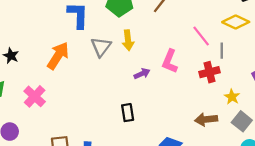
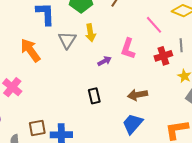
gray line: (222, 51) -> (181, 45), moved
orange arrow: (58, 56) -> (30, 50), turned -65
brown arrow: (206, 119) -> (138, 95), moved

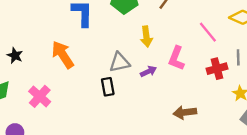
yellow arrow: (90, 33) -> (146, 37), moved
gray triangle: (67, 40) -> (120, 62), moved, turned 42
black rectangle: (94, 96) -> (108, 87), moved

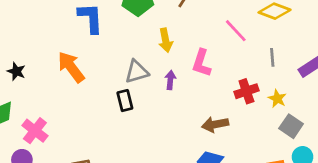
red cross: (217, 69) -> (246, 91), moved
purple arrow: (148, 71) -> (170, 80), turned -56
pink cross: (40, 96) -> (35, 131), moved

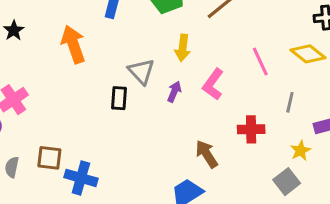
gray triangle: (137, 72) -> (141, 71), turned 45
yellow star: (277, 99) -> (300, 151), moved
brown arrow: (215, 124) -> (207, 154), turned 50

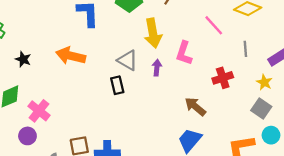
orange arrow: (73, 44) -> (71, 56), turned -40
yellow arrow: (183, 48) -> (153, 33), size x1.4

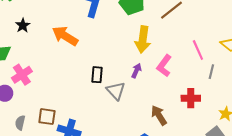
gray line: (245, 49) -> (211, 72), moved
gray triangle: (128, 60) -> (116, 91), moved

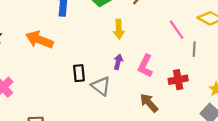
yellow arrow: (143, 40) -> (119, 29), size x0.7
pink L-shape: (164, 66) -> (145, 66), moved

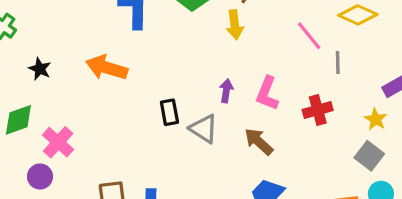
yellow arrow: (119, 29) -> (235, 25), moved
brown arrow: (149, 103) -> (259, 142), moved

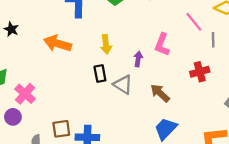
yellow arrow: (235, 25) -> (106, 44), moved
black star: (40, 69) -> (11, 29), moved
pink L-shape: (267, 93) -> (162, 45), moved

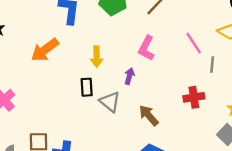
orange arrow: (58, 43) -> (45, 50), turned -60
pink L-shape: (162, 45) -> (146, 48), moved

